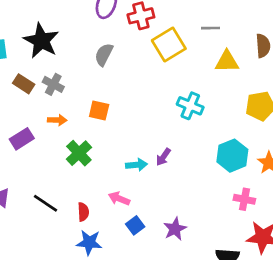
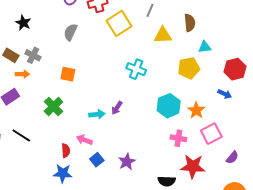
gray line: (210, 28) -> (150, 10), turned -64
black star: (41, 41) -> (23, 23), size x0.6
orange arrow: (57, 120) -> (22, 74), moved
black line: (45, 203) -> (21, 135), moved
red semicircle: (83, 212) -> (66, 150), moved

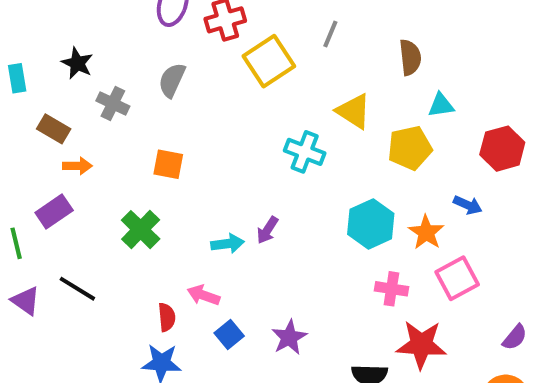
yellow triangle: (163, 35) -> (354, 111), moved, turned 36
gray cross: (33, 55) -> (113, 104), moved
blue arrow: (225, 94) -> (468, 205), moved
purple semicircle: (232, 158) -> (515, 337), moved

